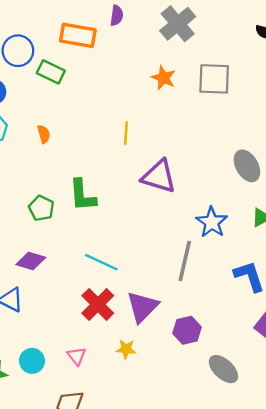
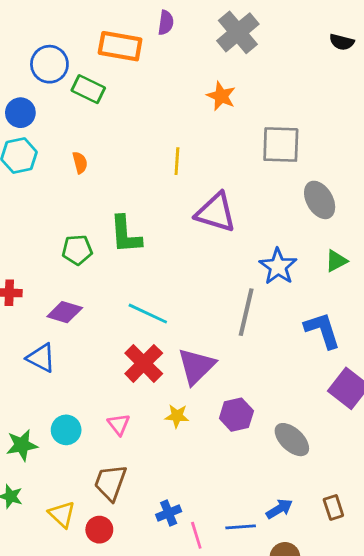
gray square: (214, 79) -> (281, 145), moved
green pentagon: (41, 208) -> (77, 250), turned -30
purple hexagon: (187, 330) -> (236, 415), moved

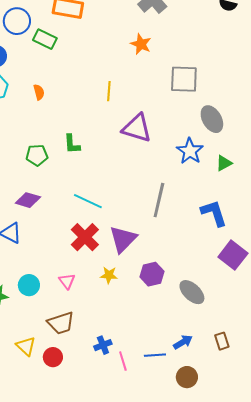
green L-shape: (126, 235) -> (72, 144), size x0.7
blue star: (278, 266) -> (190, 151), moved
brown trapezoid: (110, 483) -> (61, 323), turned -128

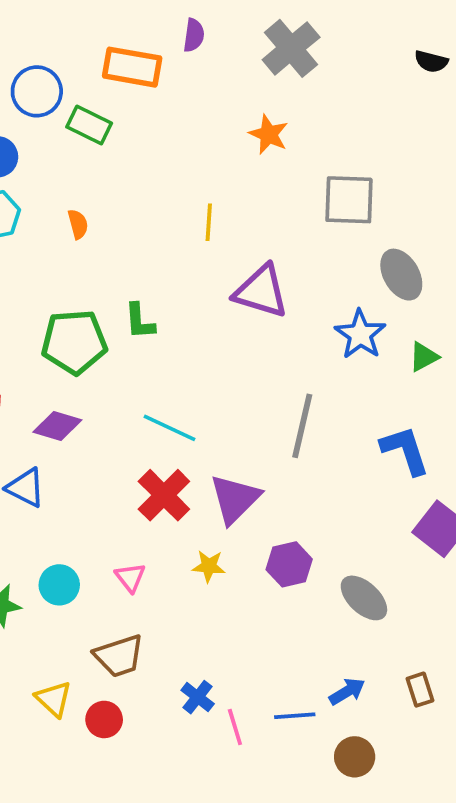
green pentagon: (37, 155) -> (74, 342), size x1.6
blue cross: (103, 345) -> (198, 697), turned -30

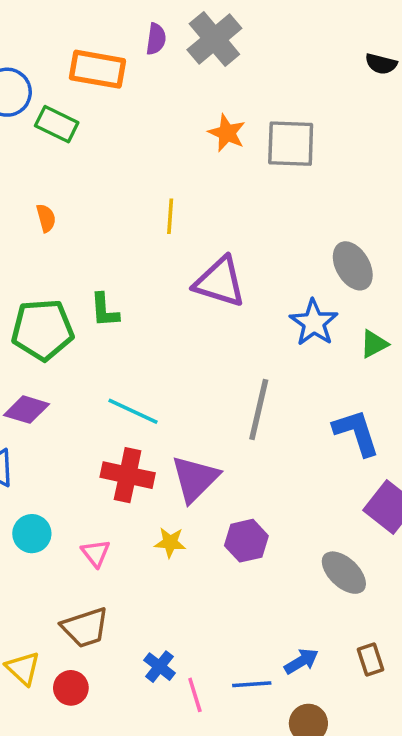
gray cross: (291, 48) -> (214, 39), moved
gray square: (349, 200) -> (291, 144), moved
red cross: (164, 495) -> (128, 475), turned -33
cyan circle: (59, 585) -> (32, 534), moved
gray ellipse: (364, 598) -> (344, 573), moved

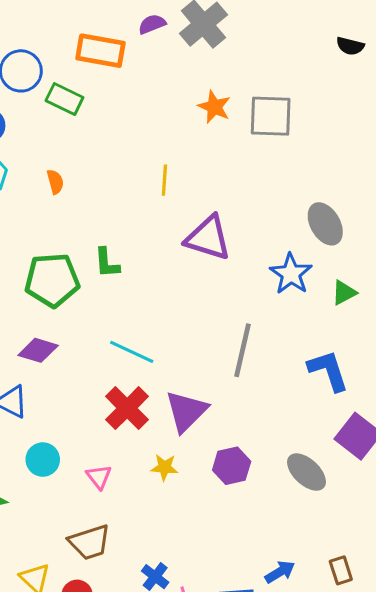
purple semicircle: (156, 39) -> (152, 24), turned -120
red cross: (128, 475) -> (127, 408), turned 33
gray ellipse: (344, 573) -> (306, 472), moved

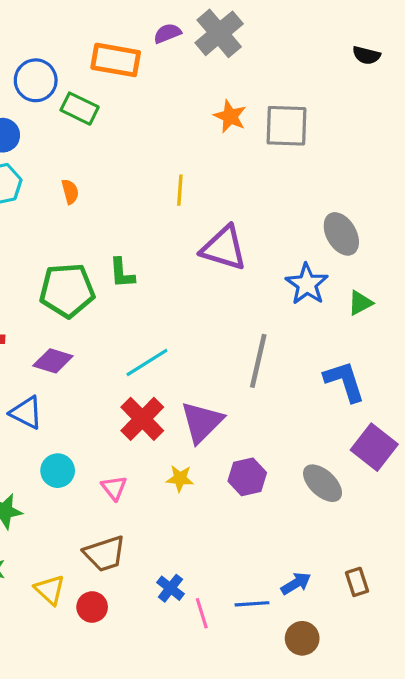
cyan line: (132, 352) -> (147, 362), turned -57

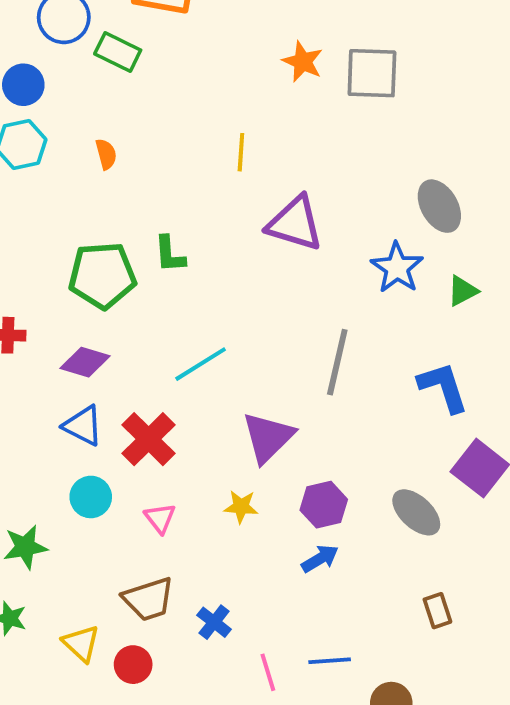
blue triangle: (26, 413) -> (83, 426), moved
red cross: (142, 419) -> (149, 439), moved
brown rectangle: (357, 582) -> (437, 611), moved
blue arrow: (296, 583) -> (320, 559), moved
blue cross: (170, 588) -> (214, 622), moved

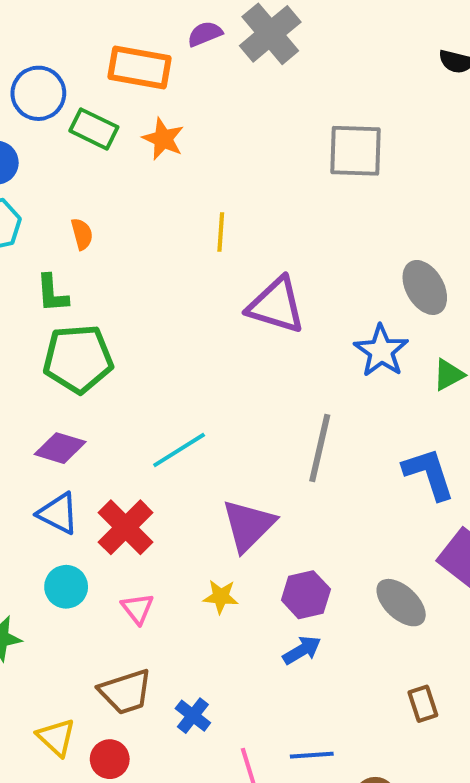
orange star: (303, 62) -> (163, 139), moved
green L-shape: (170, 254) -> (52, 293), moved

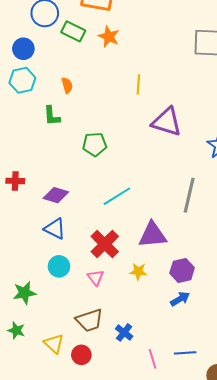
green pentagon: (78, 359) -> (95, 144), moved, size x0.7
purple triangle: (248, 525) -> (153, 235), turned 40
red cross: (126, 527) -> (105, 244), moved

